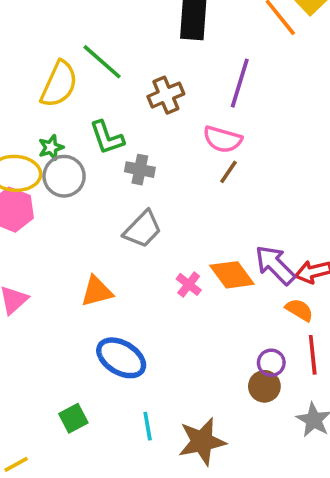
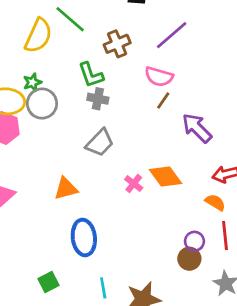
purple line: (240, 83) -> (172, 35), turned 32
green L-shape: (107, 138) -> (91, 75), moved
purple arrow: (275, 265) -> (197, 128), moved
blue ellipse: (121, 358) -> (84, 238), turned 52

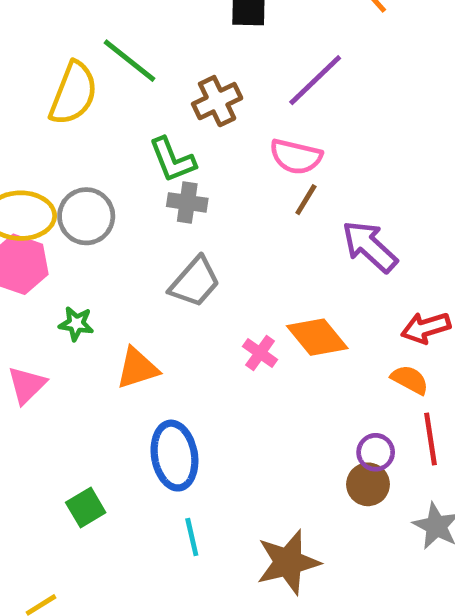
green star: (32, 82) -> (76, 324), moved, turned 30
green square: (48, 282) -> (86, 507), moved
cyan line: (103, 288) -> (192, 537), moved

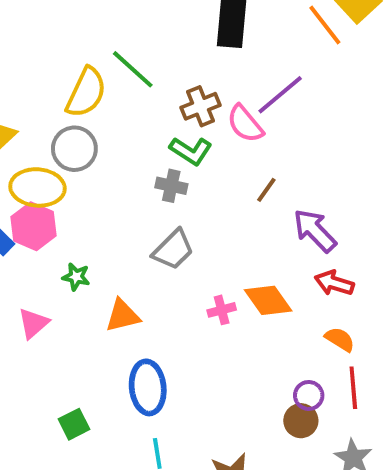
pink semicircle: (296, 157) -> (245, 124), moved, turned 33
green L-shape: (172, 160) -> (191, 151), moved, turned -39
gray circle: (86, 216) -> (74, 149), moved
red arrow: (426, 328) -> (334, 283), moved, turned 30
pink cross: (260, 353) -> (222, 310), turned 36

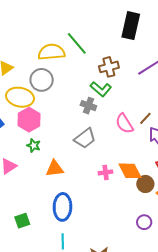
yellow semicircle: (86, 92) -> (51, 52), turned -128
pink semicircle: (245, 124) -> (124, 124), moved
brown line: (266, 190) -> (145, 118), moved
pink hexagon: (34, 226) -> (29, 120), moved
brown circle: (301, 421) -> (145, 184), moved

